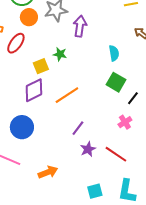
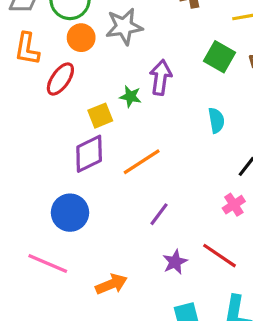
purple arrow: (80, 26) -> (161, 77), moved
cyan semicircle: (114, 53) -> (216, 120), moved
green square: (116, 82) -> (219, 57), moved
purple star: (88, 149) -> (175, 262), moved

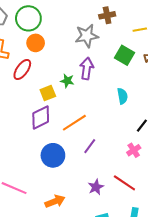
gray star: (124, 27) -> (87, 36), moved
blue circle: (70, 213) -> (53, 155), moved
purple line: (159, 214) -> (90, 146), moved

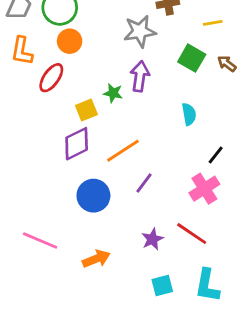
pink cross: (134, 150) -> (204, 189), size x1.5

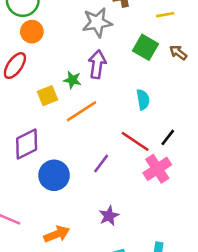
purple diamond: (77, 144) -> (27, 144), moved
orange line: (123, 151) -> (82, 111), moved
red line: (192, 234) -> (135, 141), moved

